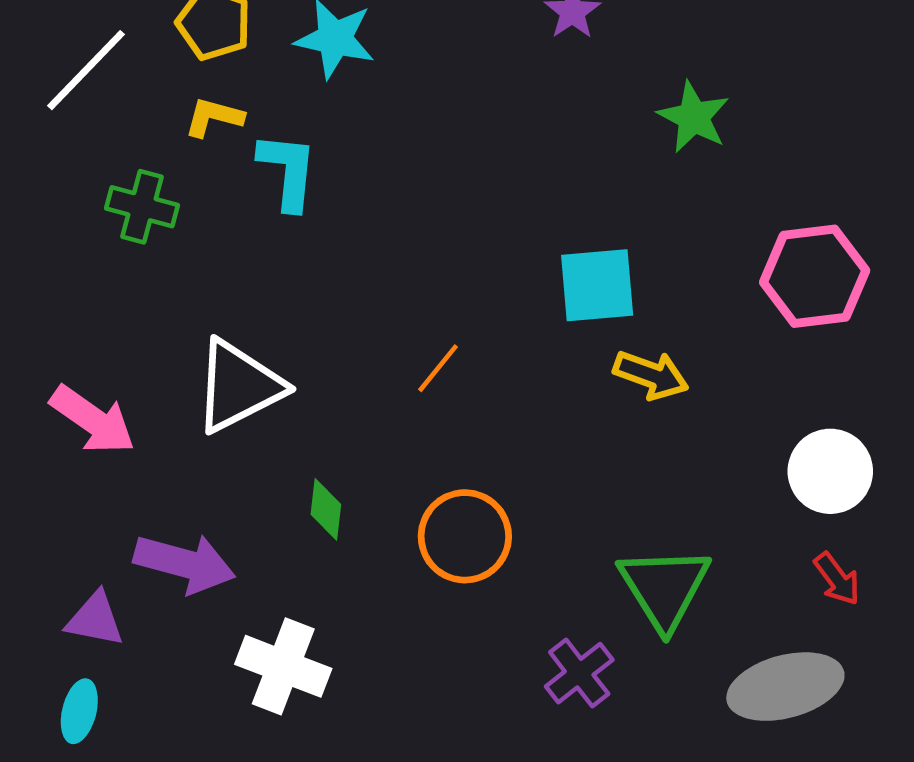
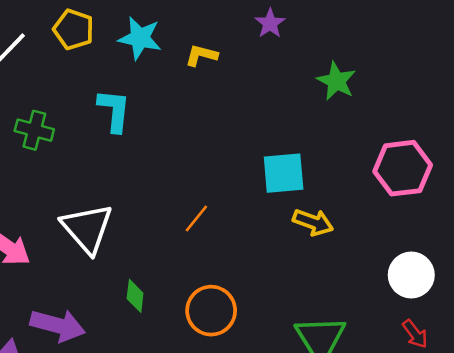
yellow L-shape: (214, 117) -> (201, 55), moved
white triangle: (238, 386) -> (87, 228), turned -44

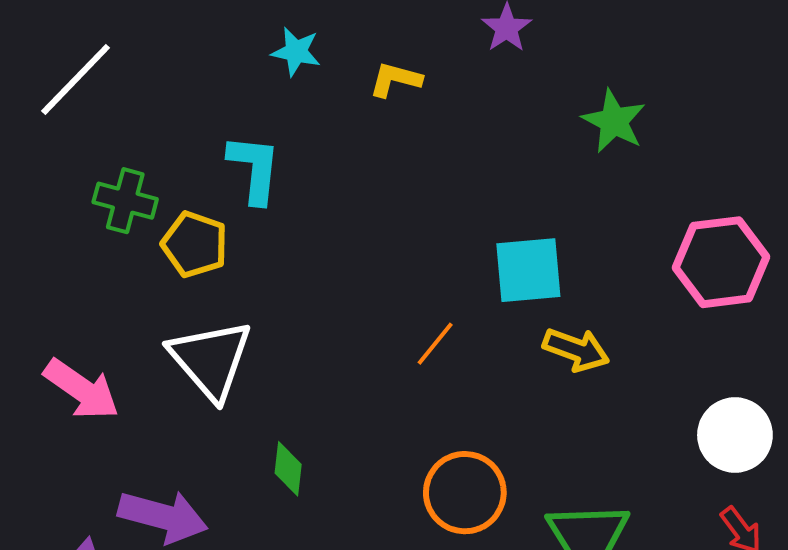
yellow pentagon: (74, 29) -> (195, 244), moved
cyan star: (140, 38) -> (296, 52), size x0.7
orange line: (196, 219) -> (435, 344), moved
orange circle: (211, 311) -> (465, 493), moved

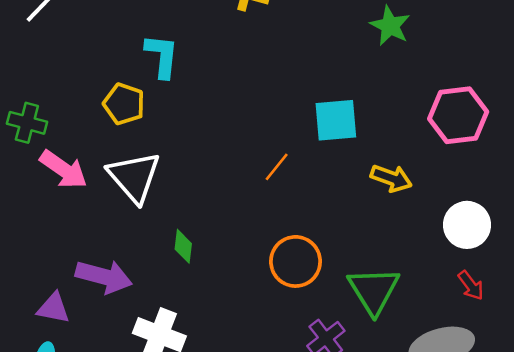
green cross: (125, 201) -> (27, 123), moved
yellow arrow: (576, 350) -> (391, 178), moved
pink arrow: (82, 389) -> (64, 169), moved

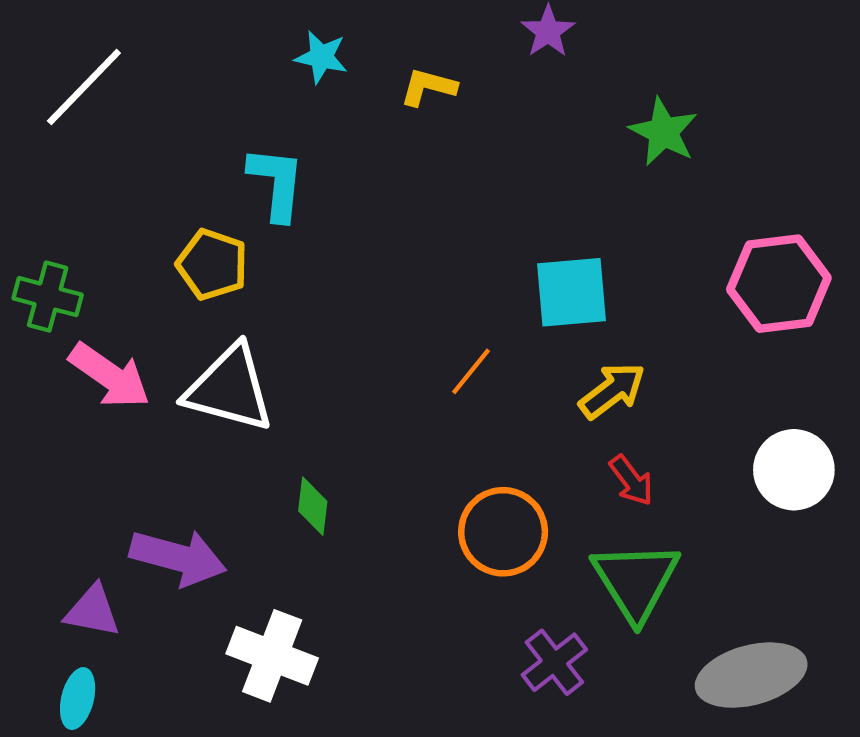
white triangle: (134, 177) -> (229, 388), turned -34
yellow arrow: (391, 178) -> (612, 391), moved, turned -57
red arrow: (471, 285) -> (631, 480), moved

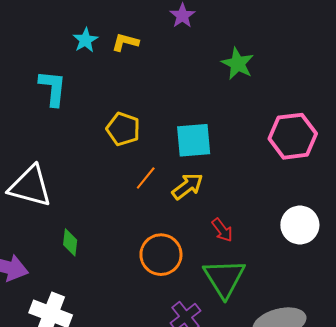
cyan star: (321, 57) -> (85, 40), moved, turned 30
yellow pentagon: (212, 264) -> (123, 129), moved
yellow arrow: (612, 391) -> (188, 186), moved

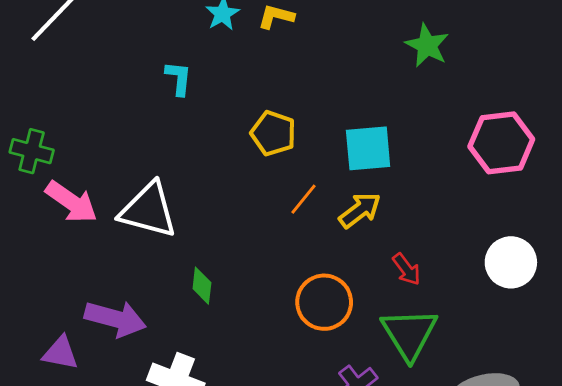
cyan L-shape: (53, 88) -> (179, 78), size x0.7

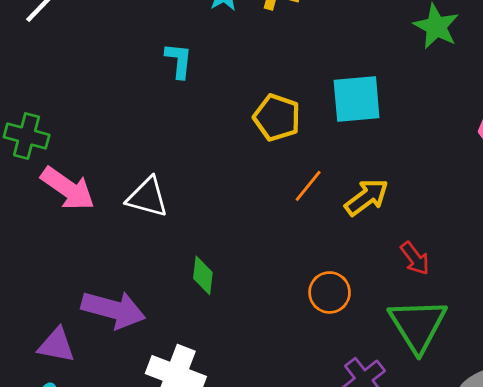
cyan square: (368, 148) -> (357, 99), moved
white triangle: (148, 210) -> (147, 197), size x0.7
orange circle: (324, 302) -> (330, 292), size x0.7

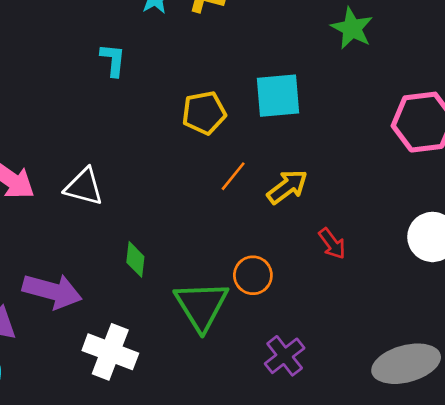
yellow pentagon: (277, 117) -> (204, 113), turned -30
green triangle: (418, 325) -> (201, 306), moved

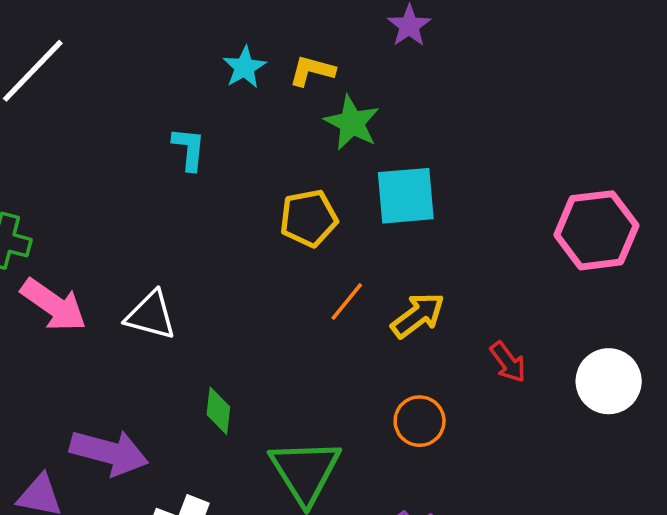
green star: (352, 28) -> (352, 123), moved
red arrow: (332, 244) -> (508, 362), moved
orange circle: (253, 275) -> (420, 421), moved

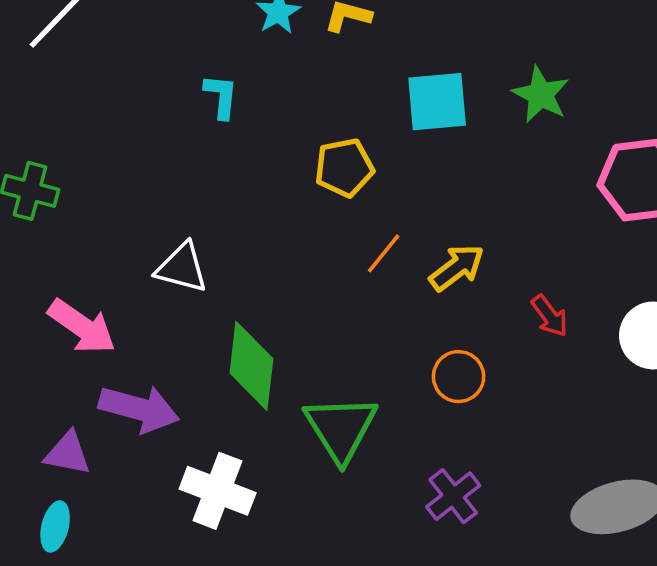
green star: (352, 123) -> (541, 94), moved
cyan square: (406, 196) -> (437, 102), moved
pink arrow: (54, 305) -> (82, 327), moved
green diamond: (218, 411) -> (251, 366), size x1.8

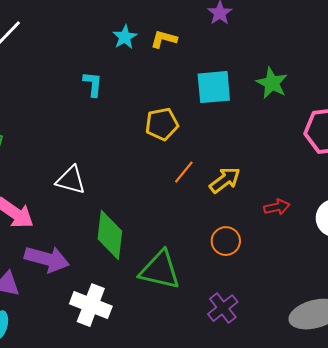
red arrow: (550, 316) -> (277, 207), turned -65
green triangle: (341, 428) -> (160, 270), turned -45

